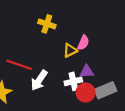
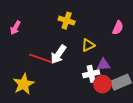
pink semicircle: (83, 43) -> (118, 28), moved
white arrow: (39, 80) -> (58, 54), moved

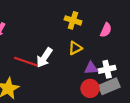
yellow cross: (67, 21) -> (73, 20), moved
white cross: (91, 74) -> (107, 69), moved

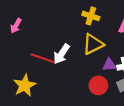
yellow triangle: (75, 48) -> (93, 44), size x1.5
red circle: (90, 88) -> (98, 85), moved

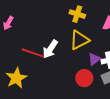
purple triangle: (109, 65) -> (94, 59), turned -32

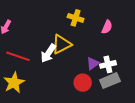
yellow triangle: (79, 40) -> (61, 44), moved
red line: (33, 53) -> (18, 56), moved

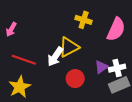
pink semicircle: (107, 27) -> (116, 29), size x1.6
red circle: (83, 83) -> (75, 79), moved

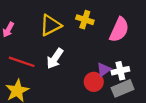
yellow triangle: (69, 47) -> (50, 25), moved
red circle: (75, 79) -> (94, 82), moved

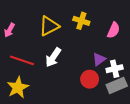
pink semicircle: (119, 30) -> (114, 30), size x0.7
purple triangle: (104, 70) -> (99, 59), moved

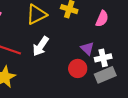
purple triangle: (99, 59) -> (87, 48), turned -40

